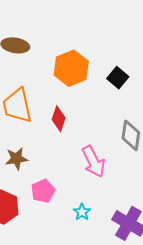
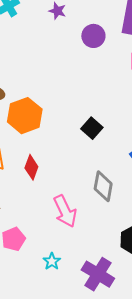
orange hexagon: (71, 68) -> (25, 116), moved

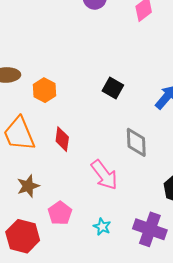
orange hexagon: (25, 116) -> (45, 90), size x0.7

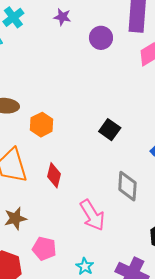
pink pentagon: (60, 213) -> (44, 249), turned -30

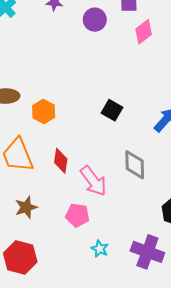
pink arrow: (92, 215) -> (93, 181), moved
pink pentagon: (44, 249) -> (77, 215), moved

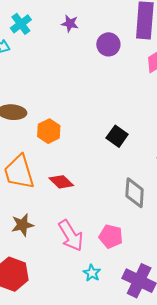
red diamond: (61, 161) -> (61, 182), turned -60
pink arrow: (93, 181) -> (71, 236), moved
pink pentagon: (77, 215) -> (111, 236), moved

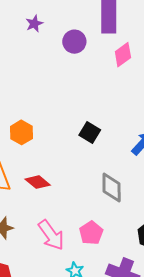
purple star: (70, 24) -> (34, 24), turned -30
pink pentagon: (111, 236) -> (91, 233), turned 30

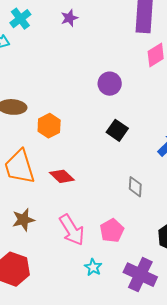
purple circle: (74, 42) -> (110, 84), moved
gray diamond: (112, 188) -> (135, 187), size x0.7

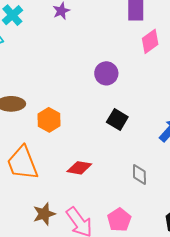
red diamond: (62, 176) -> (79, 168), moved, turned -30
brown star: (23, 220) -> (44, 214), moved

